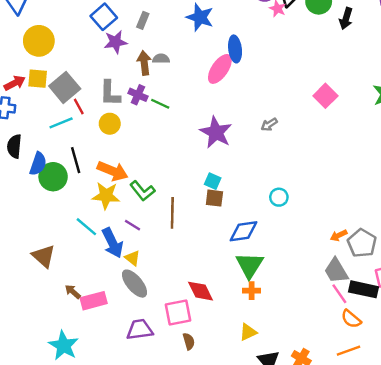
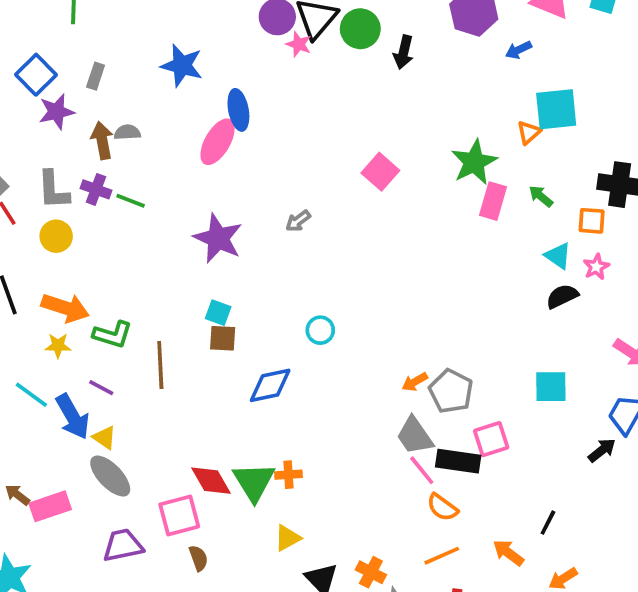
green L-shape: (142, 191) -> (113, 335), turned -30
yellow star: (106, 196) -> (58, 346), size x0.6
green triangle: (250, 265) -> (254, 482), moved

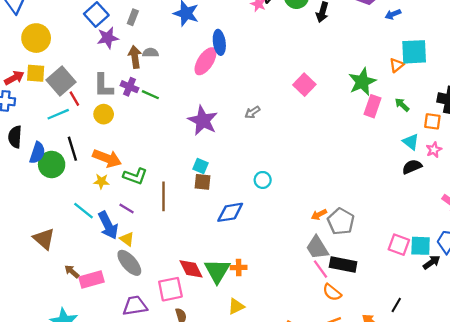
cyan square: (551, 387) -> (421, 246), moved
pink square: (491, 439) -> (399, 245), moved, turned 35

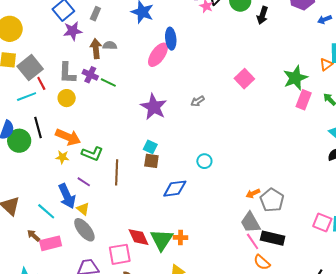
cyan line: (83, 211) -> (46, 211), moved

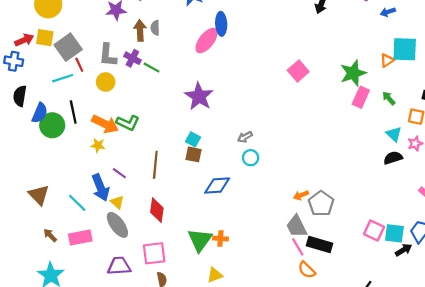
gray semicircle: (110, 45) -> (155, 28), turned -96
gray arrow: (198, 101) -> (245, 137), moved
green L-shape: (92, 154) -> (128, 123), moved
brown arrow: (33, 236) -> (50, 235), moved
red diamond: (139, 237) -> (157, 210), moved, turned 30

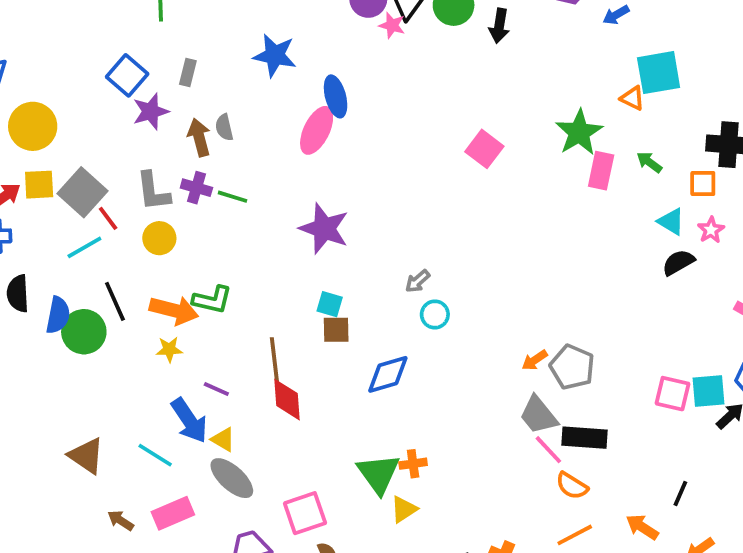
orange triangle: (387, 60) -> (632, 98), turned -48
red diamond: (157, 210) -> (287, 400), moved
yellow triangle: (215, 275) -> (404, 509), moved

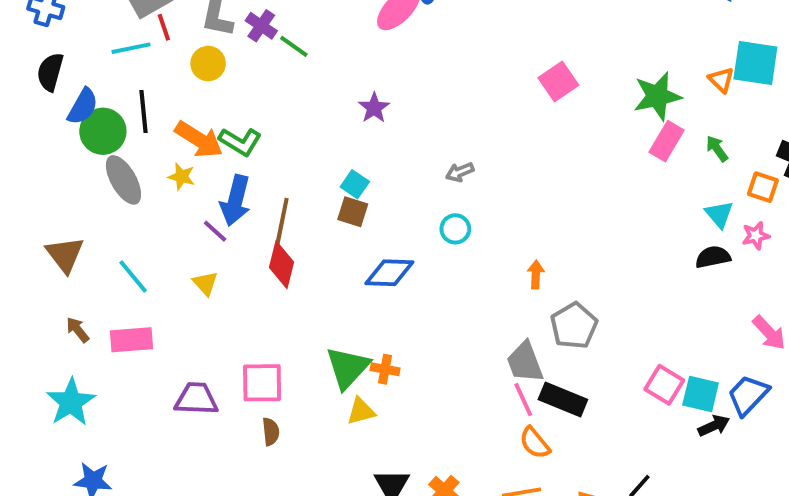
purple star: (324, 229) -> (374, 108), size x0.6
gray arrow: (418, 281) -> (460, 172), moved
orange arrow: (535, 360) -> (536, 275), moved, turned 108
blue arrow: (189, 420) -> (235, 200), moved, turned 30
gray ellipse: (232, 478) -> (123, 180), moved

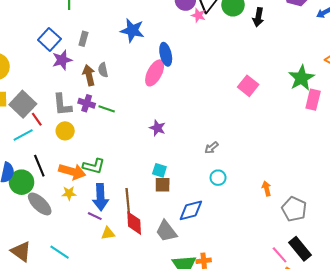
yellow triangle: (205, 283) -> (108, 233), moved, turned -40
gray trapezoid: (525, 362) -> (166, 231), moved
black rectangle: (563, 399) -> (300, 249), turned 45

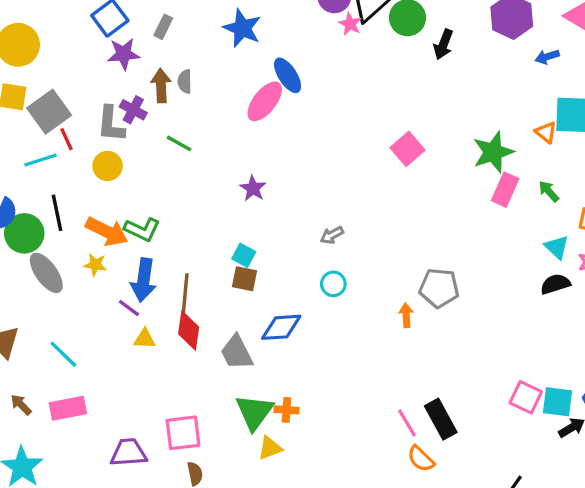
blue ellipse: (166, 54) -> (288, 75), turned -30
purple cross: (87, 103) -> (133, 110), moved
gray pentagon: (294, 209) -> (439, 288), moved, turned -30

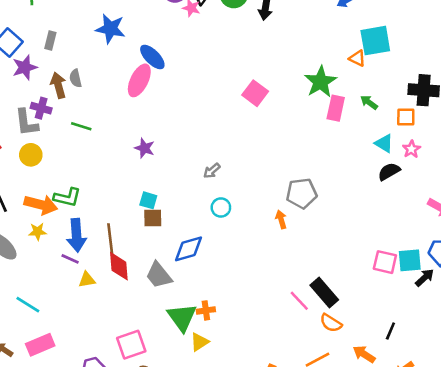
orange semicircle: (421, 459) -> (331, 323), moved

